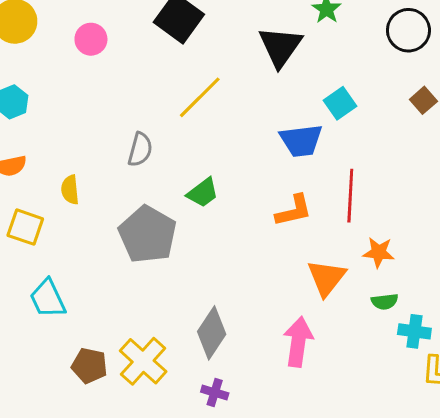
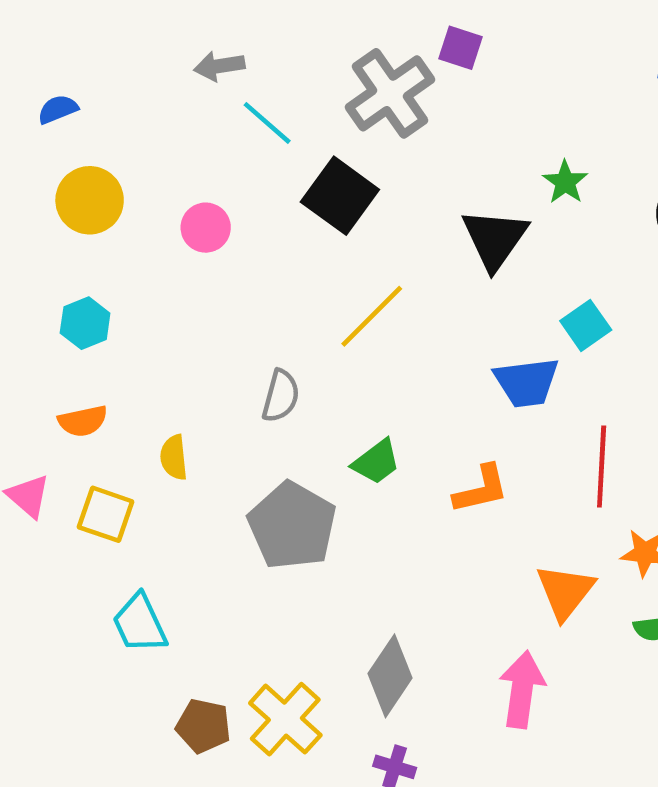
orange L-shape: (294, 211) -> (481, 489), moved

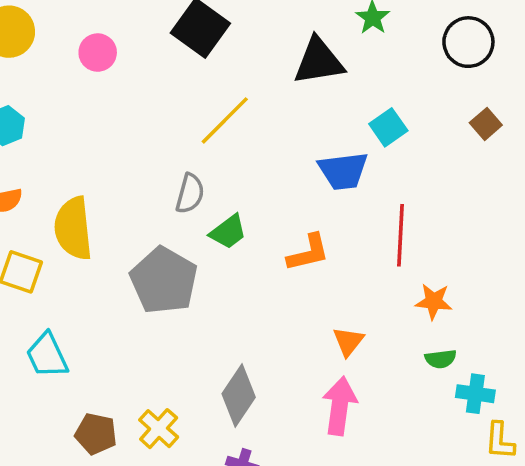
black triangle: (495, 239) -> (319, 61), turned 46
gray semicircle: (281, 396) -> (190, 194), moved
yellow semicircle: (174, 457) -> (73, 228), size x1.8
orange triangle: (565, 592) -> (348, 341), moved, size x0.7
yellow cross: (285, 719) -> (159, 429), size x0.7

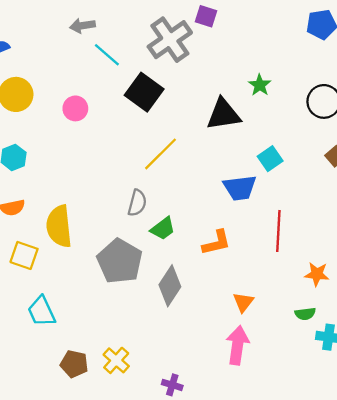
orange star: (434, 301) -> (317, 274), moved
gray diamond: (239, 395) -> (170, 286), moved

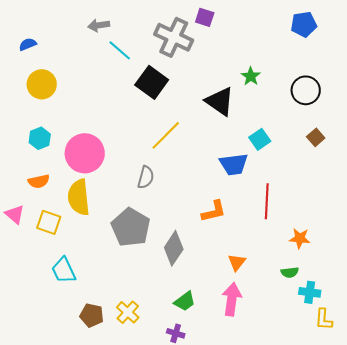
gray cross: (170, 40) -> (174, 37), turned -30
pink circle: (75, 108) -> (85, 153), moved, size x1.8
black triangle: (224, 114) -> (220, 101), turned 44
green trapezoid: (163, 229) -> (185, 301), moved

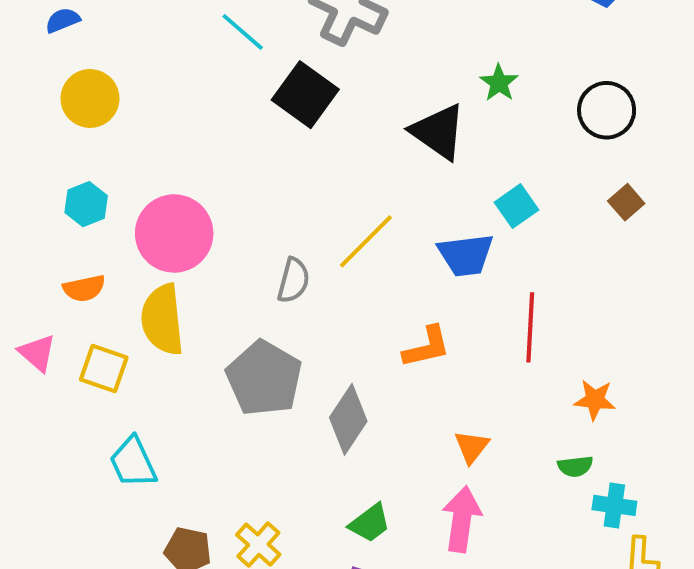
yellow line: (166, 135) -> (366, 241), moved

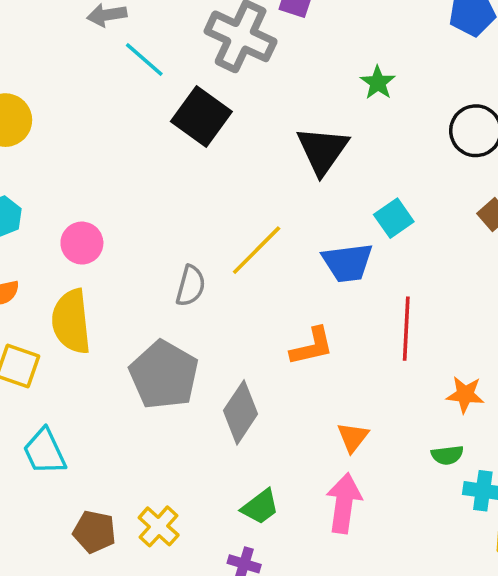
green star: (499, 83) -> (378, 83), moved
black triangle: (438, 132) -> (323, 150), turned 30
pink circle: (174, 233) -> (82, 243), size x0.6

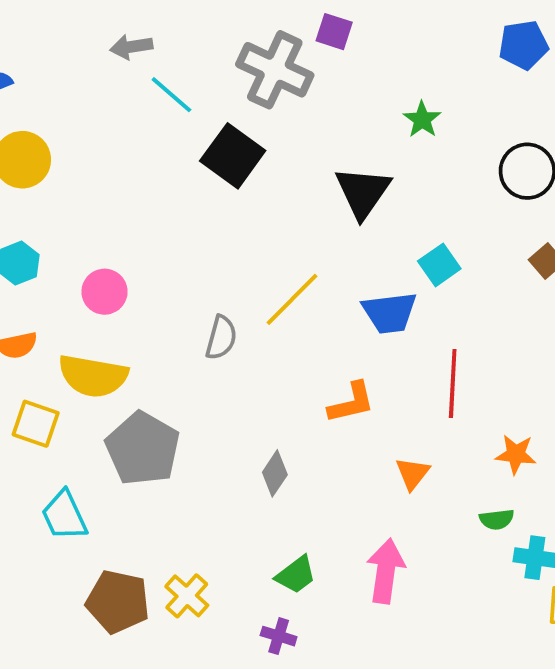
yellow semicircle: (71, 321) -> (93, 376), turned -74
gray pentagon: (164, 375) -> (143, 449), moved
gray diamond: (241, 412) -> (275, 473), size x0.7
orange triangle: (353, 437) -> (413, 473), moved
brown pentagon: (94, 532) -> (118, 602), size x1.4

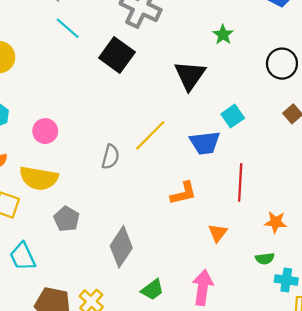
cyan line: (171, 95) -> (68, 28), moved
gray pentagon: (143, 449) -> (67, 219), size x0.6
gray diamond: (275, 473) -> (121, 247), moved, size x1.6

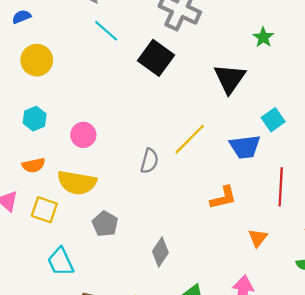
gray diamond: (121, 247) -> (160, 252), size x0.7

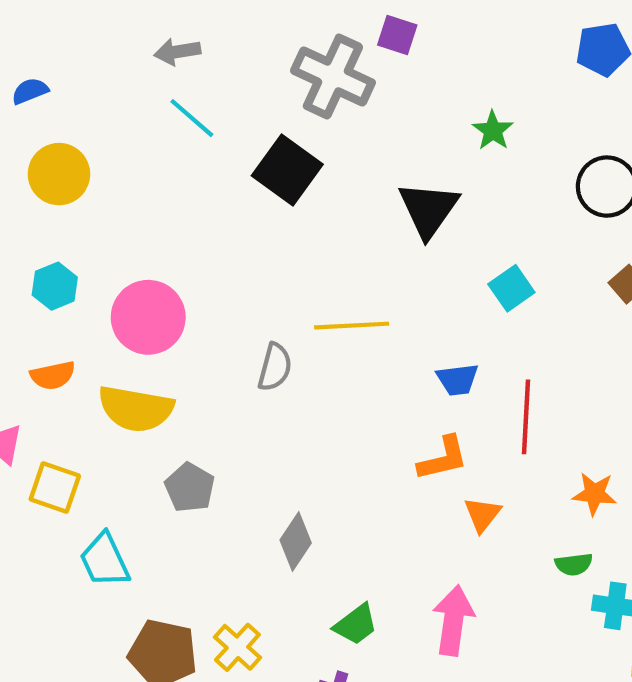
pink circle: (83, 135) -> (148, 317), size x1.5
yellow line: (190, 139) -> (352, 326), turned 42
blue trapezoid: (245, 147) -> (458, 380), moved, size x0.7
orange L-shape: (223, 198) -> (443, 458), moved
yellow square: (44, 210) -> (55, 488), moved

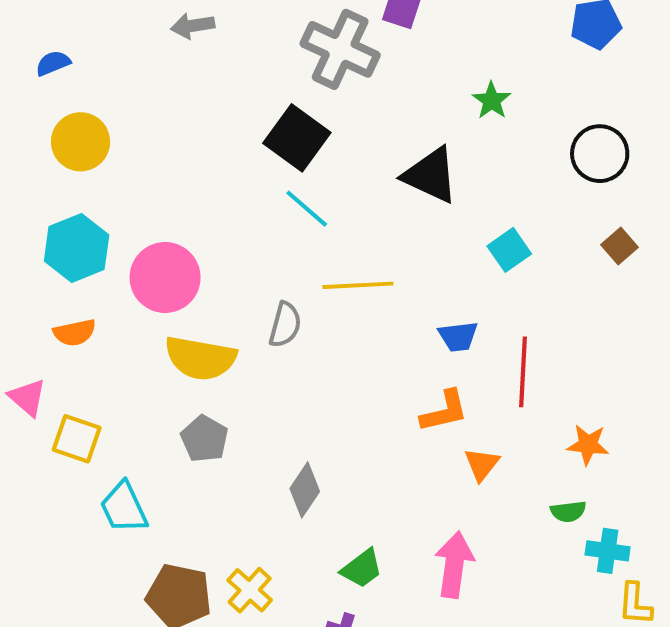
cyan line: (192, 118) -> (307, 209), moved
black triangle: (428, 209) -> (431, 175), turned -40
cyan hexagon: (55, 286) -> (77, 248), size x1.5
yellow semicircle: (136, 409) -> (200, 358), moved

